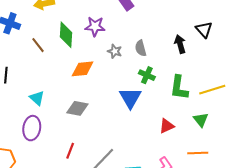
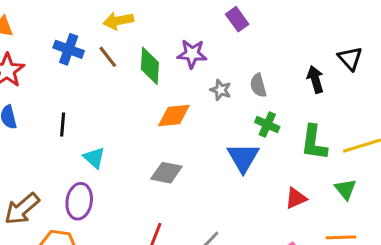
brown line: (38, 45) -> (108, 57), moved
cyan triangle: (37, 98) -> (94, 158), moved
purple ellipse: (32, 128) -> (79, 201), moved

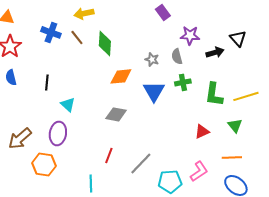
purple star: (192, 54) -> (190, 35), moved
black arrow: (315, 79) -> (215, 52), turned 90
green cross: (267, 125) -> (183, 82), turned -35
blue triangle: (243, 158) -> (154, 91), moved

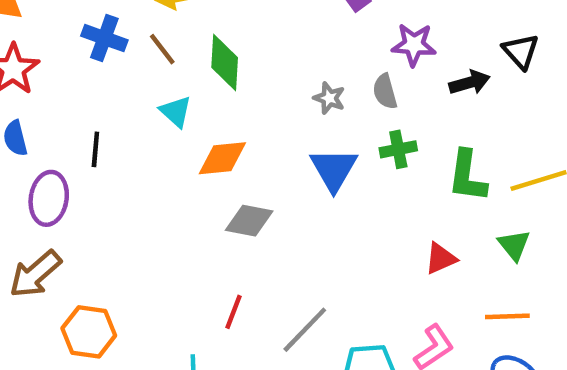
orange diamond: (121, 76) -> (222, 158), moved
cyan triangle: (68, 104) -> (176, 111), moved
purple ellipse: (58, 133) -> (49, 198), moved

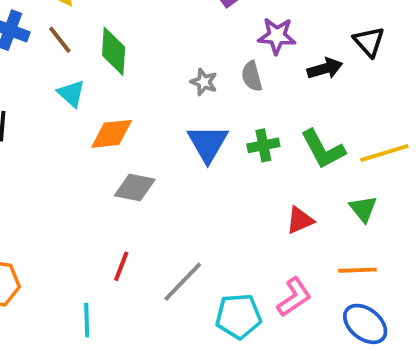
green cross: (398, 149) -> (263, 145), moved
green L-shape: (467, 176) -> (323, 149), turned -36

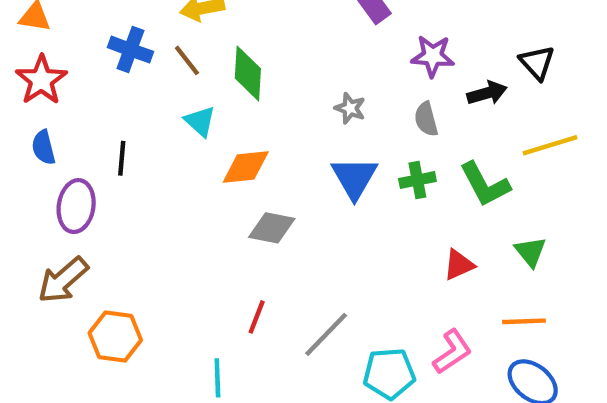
gray semicircle: (252, 76) -> (426, 119), moved
yellow line: (384, 153) -> (550, 145), moved

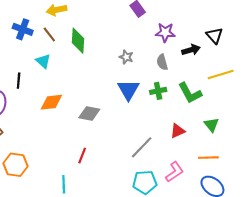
cyan triangle: (200, 121) -> (43, 61), moved
orange diamond: (246, 167) -> (51, 102), moved
gray line: (326, 334) -> (142, 147), moved

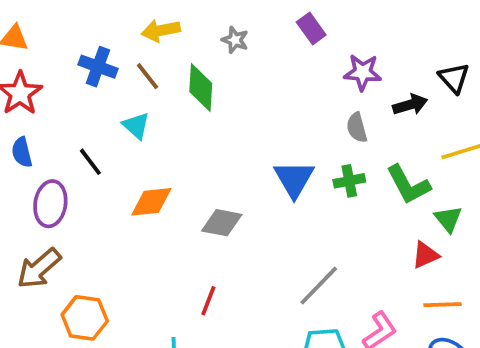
gray star: (126, 57) -> (235, 40), moved
black line: (19, 81) -> (90, 162), turned -42
green triangle: (211, 125) -> (448, 219), moved
red triangle: (178, 131) -> (425, 255), moved

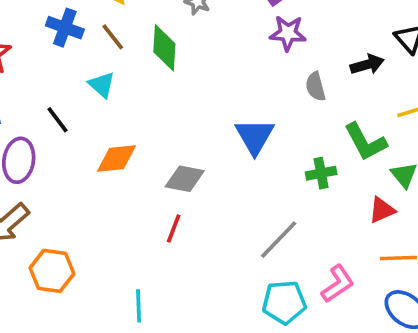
purple star: (363, 72) -> (288, 33), moved
green cross: (349, 181) -> (321, 173), moved
red line: (208, 301) -> (174, 228), moved

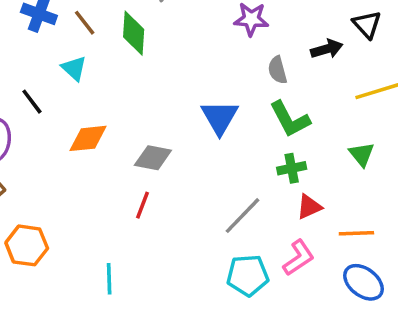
green L-shape: (365, 142) -> (290, 119), moved
green cross: (321, 173) -> (292, 168), moved
red triangle: (382, 210) -> (309, 207), moved

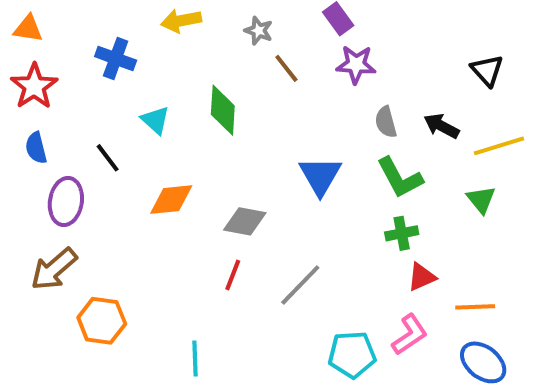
brown line: (85, 23) -> (286, 68), moved
green diamond: (134, 33) -> (223, 110), moved
black arrow: (327, 49) -> (441, 126), moved, turned -136
green triangle: (362, 154) -> (481, 200), moved
gray line: (242, 216) -> (300, 285), moved

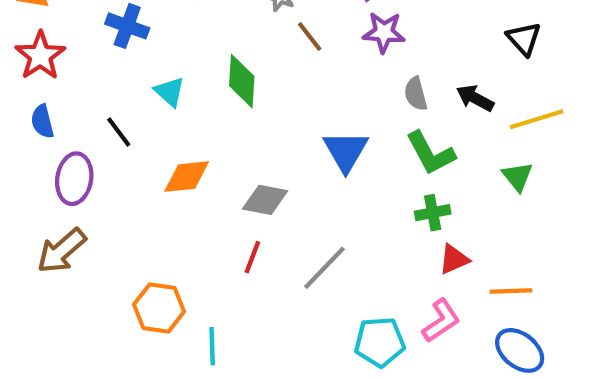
orange hexagon: (102, 321) -> (159, 308), moved

